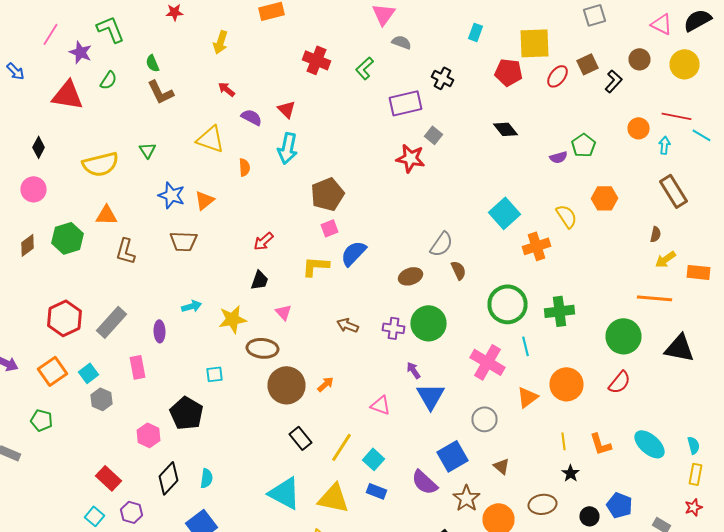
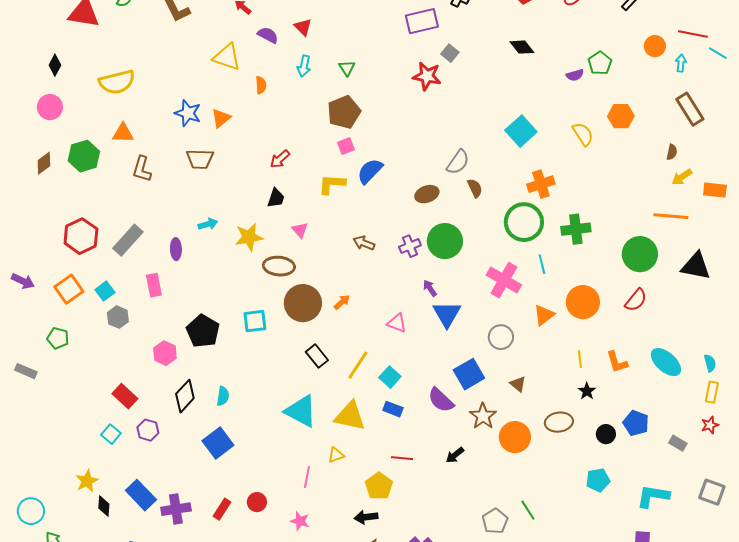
cyan arrow: (288, 148) -> (304, 66), size x0.7
green triangle: (148, 150) -> (347, 68), moved
orange cross: (536, 246) -> (541, 184), moved
purple cross: (394, 328) -> (410, 246), turned -30
cyan square: (214, 374) -> (255, 321), moved, size x1.4

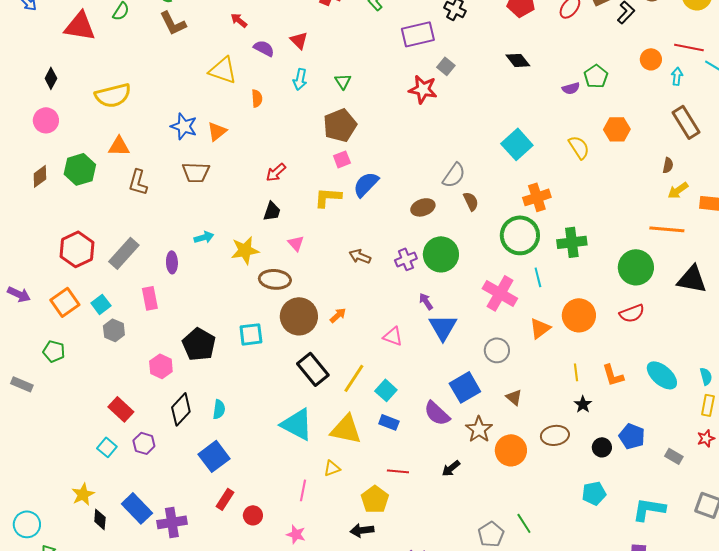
red semicircle: (636, 300) -> (632, 313), turned 30
black rectangle: (317, 356) -> (313, 369), size x1.4
red rectangle: (222, 509) -> (225, 499), moved

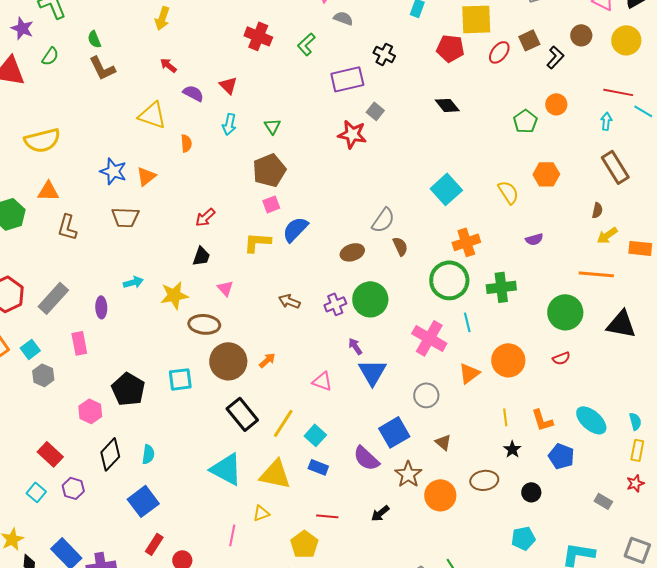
orange circle: (651, 59) -> (556, 104), moved
purple semicircle: (571, 88) -> (534, 239), moved
red semicircle: (632, 313) -> (561, 358), size x0.7
blue pentagon: (632, 436) -> (561, 456), moved

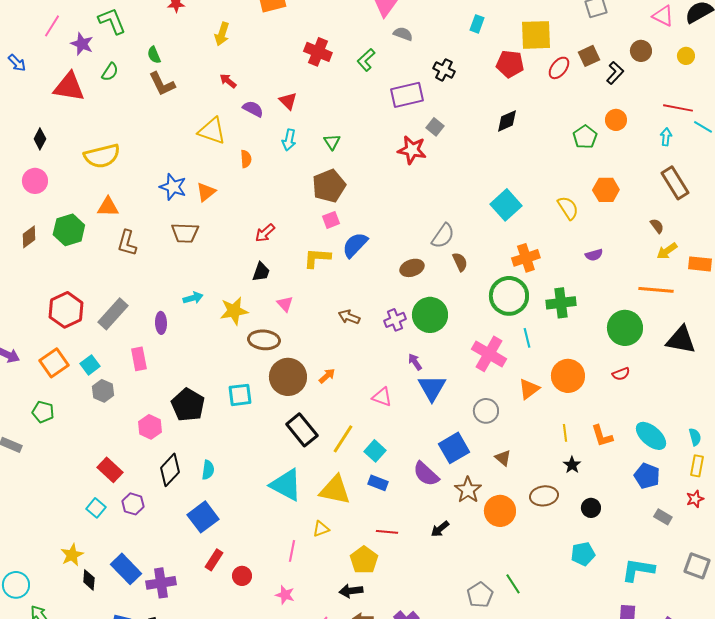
yellow circle: (626, 40) -> (686, 56), size x0.6
black diamond: (447, 105) -> (507, 121), turned -75
brown semicircle: (597, 210) -> (657, 226), turned -49
blue pentagon: (561, 456) -> (647, 476), moved

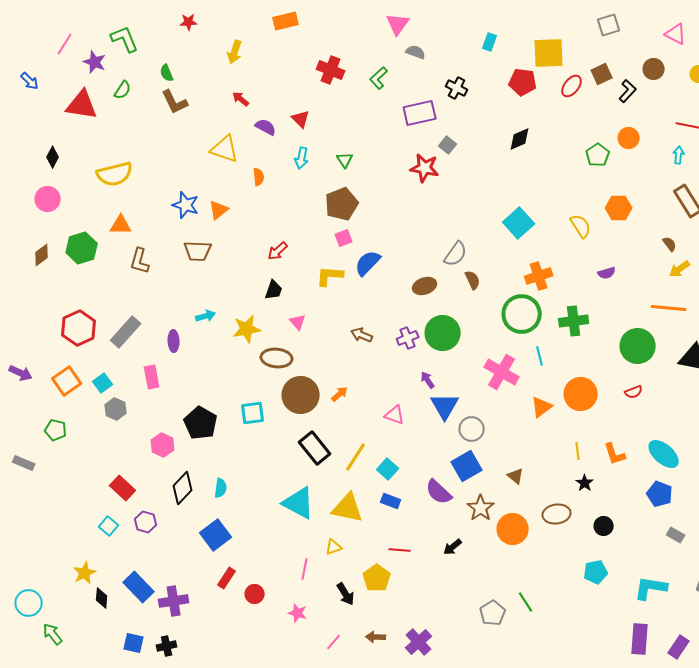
gray circle: (486, 411) -> (472, 429), moved
black arrow: (351, 591) -> (346, 594), moved, turned -115

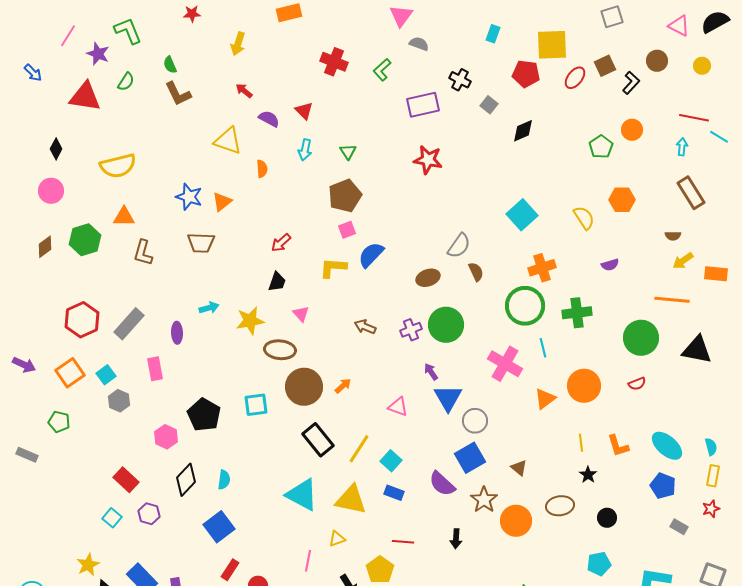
gray square: (448, 145) -> (489, 105), moved
brown semicircle: (670, 244) -> (673, 236), turned 126
black arrow: (453, 547) -> (456, 539), turned -48

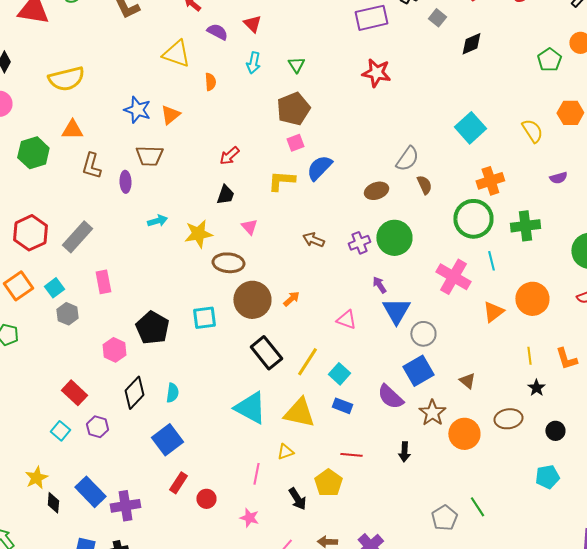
purple ellipse: (177, 333) -> (125, 182), moved

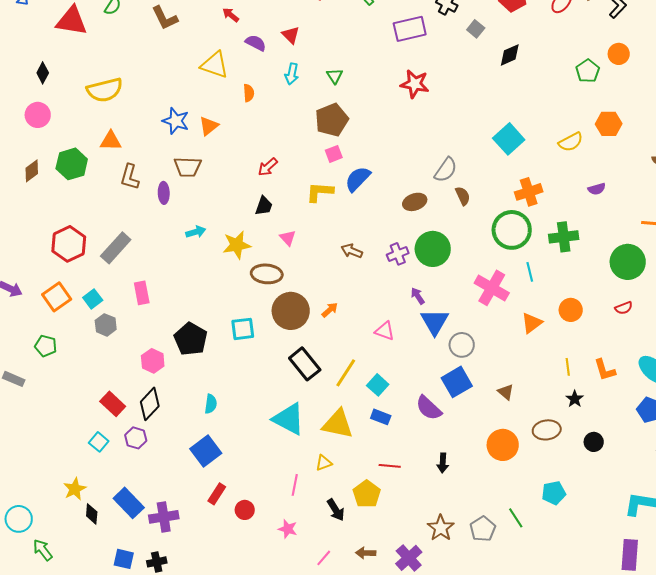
yellow semicircle: (532, 131) -> (571, 142), turned 95
orange circle: (532, 299) -> (571, 310), size x0.7
black diamond: (134, 393) -> (150, 404), moved
brown star: (432, 413) -> (441, 528), moved
cyan pentagon: (547, 477) -> (554, 493), moved

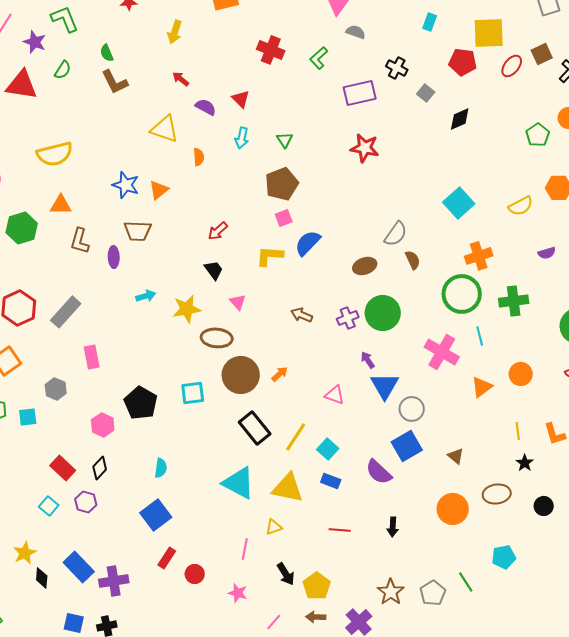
black trapezoid: (264, 206) -> (214, 270), turned -55
cyan square: (93, 299) -> (28, 417), moved, turned 30
black diamond: (150, 404) -> (100, 468), size x0.7
yellow pentagon: (367, 494) -> (317, 586), moved

